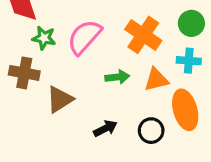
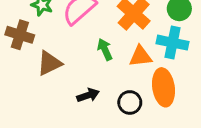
cyan cross: (189, 61) -> (173, 43), size x1.4
green arrow: (117, 77) -> (105, 49), turned -115

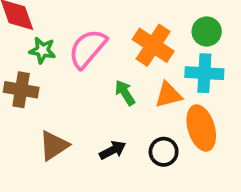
brown triangle: (49, 63) -> (54, 146), moved

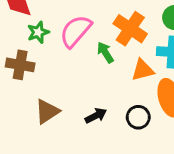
green star: (42, 50) -> (38, 32), turned -30
green arrow: (125, 93) -> (105, 52), moved

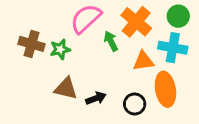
green star: (38, 32) -> (60, 49), moved
brown triangle: (47, 111) -> (66, 88), moved, turned 40

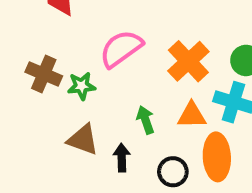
green arrow: (111, 41) -> (145, 120), moved
black arrow: (96, 98) -> (122, 158), turned -78

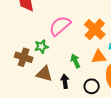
brown cross: (44, 74) -> (24, 57), moved

